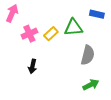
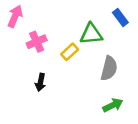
blue rectangle: (97, 14) -> (120, 18), turned 40
yellow rectangle: (51, 34) -> (70, 52), moved

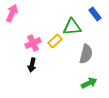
pink cross: (37, 42) -> (33, 43), moved

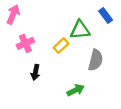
pink cross: (33, 43) -> (25, 43), moved
green arrow: (89, 83) -> (76, 90), moved

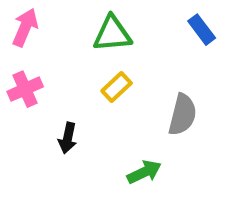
green triangle: (80, 30) -> (112, 34), moved
pink cross: (25, 43) -> (25, 89), moved

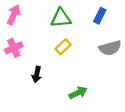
blue rectangle: (202, 30) -> (100, 16), moved, turned 63
gray semicircle: (183, 115) -> (110, 48), moved, turned 60

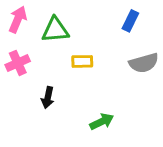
green triangle: (61, 18) -> (55, 30), moved
yellow rectangle: (63, 47) -> (82, 61), turned 42

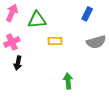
black arrow: (48, 98) -> (18, 63), moved
green arrow: (102, 122) -> (68, 81), turned -70

